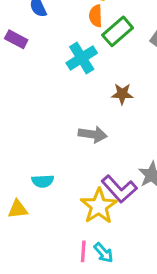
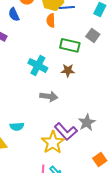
green rectangle: (118, 31) -> (70, 45), moved, turned 54
cyan cross: (82, 58) -> (38, 65), moved, turned -30

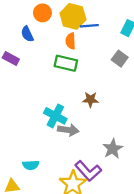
green rectangle: (70, 45) -> (66, 63), moved
cyan cross: (38, 65) -> (55, 116), moved
gray star: (87, 122) -> (113, 149), moved

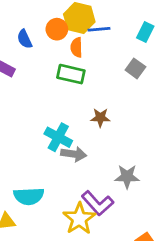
orange circle: (42, 13) -> (57, 29), moved
gray star: (113, 149) -> (127, 176), turned 30
cyan semicircle: (31, 165) -> (29, 196), size x1.5

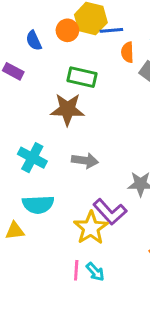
orange semicircle: (77, 47) -> (127, 52), moved
brown star: (100, 118) -> (67, 109), moved, size x1.6
cyan cross: (58, 137) -> (32, 158), moved

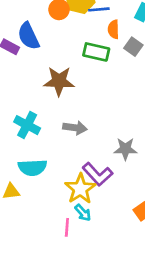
blue semicircle: (34, 41) -> (28, 36), moved, size x1.5
green rectangle: (82, 77) -> (96, 52), moved
cyan arrow: (95, 272) -> (83, 213), moved

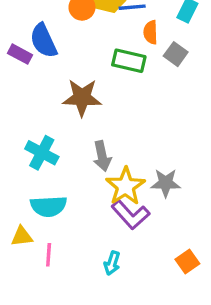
gray arrow: (75, 128) -> (102, 156), turned 70
yellow star: (80, 189) -> (125, 186), moved
cyan arrow: (83, 213) -> (112, 263), turned 60
pink line: (67, 227) -> (49, 255), moved

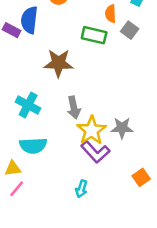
blue semicircle: (43, 41) -> (29, 20), turned 32
pink line: (49, 255) -> (17, 189), moved, turned 36
orange square: (187, 261) -> (141, 177), moved

